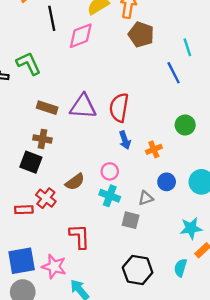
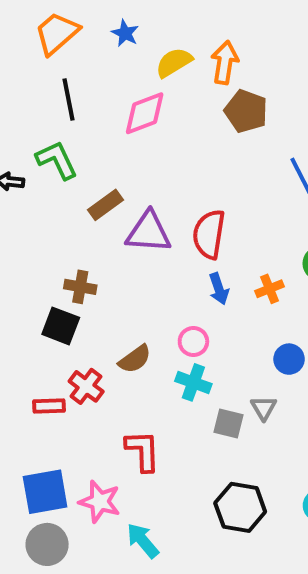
black line: (52, 18) -> (69, 100), moved
brown rectangle: (47, 108) -> (106, 205), moved, turned -54
orange cross: (154, 149) -> (270, 289), moved
gray triangle: (146, 198) -> (264, 408), moved, turned -42

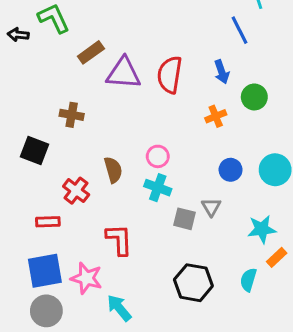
blue arrow: (219, 289) -> (222, 72), moved
black square: (61, 326) -> (34, 150), moved
brown semicircle: (135, 359) -> (113, 170), turned -70
red rectangle: (49, 406) -> (48, 222), moved

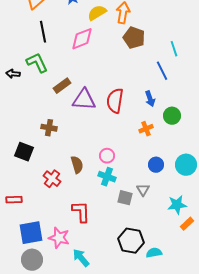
red rectangle: (48, 222) -> (14, 200), moved
cyan semicircle: (248, 280) -> (154, 253), moved, turned 63

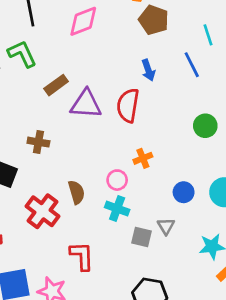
blue arrow: (150, 99) -> (148, 70), moved
orange cross: (146, 129) -> (143, 158), moved
red cross: (52, 179) -> (42, 211), size x1.4

